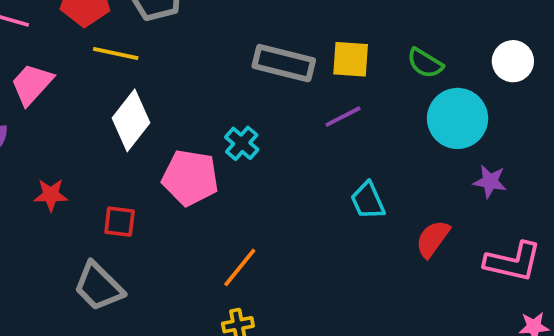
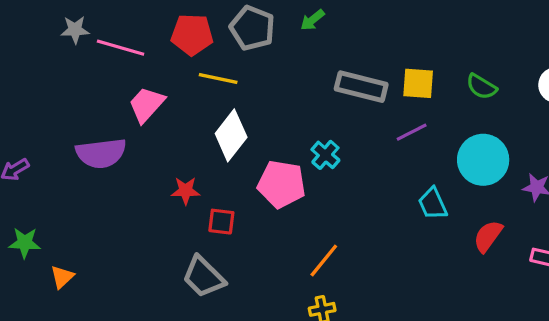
cyan circle: (458, 118) -> (483, 160), moved
red star: (51, 195) -> (186, 191), moved

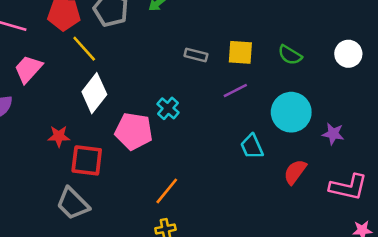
yellow line: (218, 78) -> (84, 49), turned 36
gray rectangle: (361, 87) -> (196, 55), size x0.6
red square: (221, 222) -> (87, 160), size x1.5

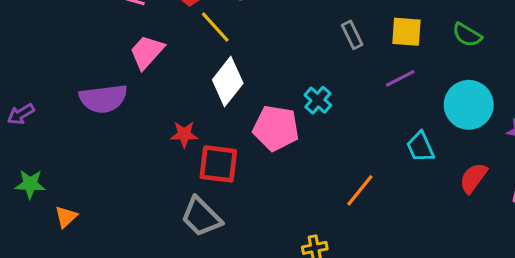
gray rectangle: (196, 55) -> (352, 35), turned 50
orange line: (167, 191) -> (360, 190), moved

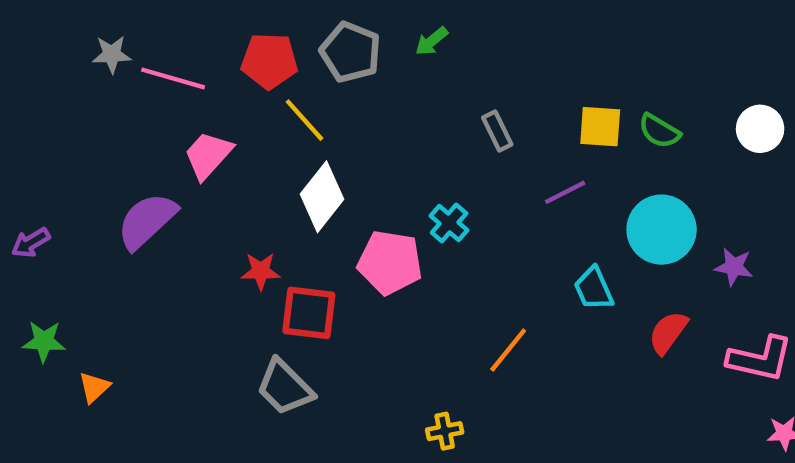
yellow square: (406, 32) -> (600, 127), moved
purple semicircle: (103, 99) -> (147, 221), turned 144

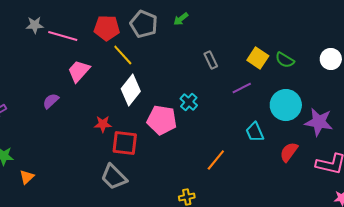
yellow square: (600, 127) -> (258, 58), turned 30
purple semicircle: (147, 221) -> (51, 101), size x0.6
purple star: (734, 267) -> (319, 122), size x1.6

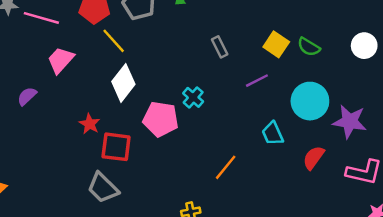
red star: (103, 124) -> (90, 124), turned 30

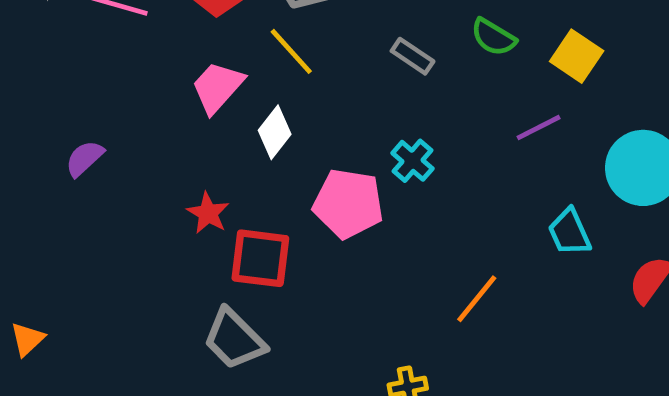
yellow line: (114, 41) -> (291, 51), moved
gray rectangle: (220, 47) -> (413, 56), moved, turned -30
green semicircle: (309, 47) -> (493, 37), moved
pink trapezoid: (61, 60) -> (218, 87), moved
white diamond: (123, 83) -> (275, 132), size x0.7

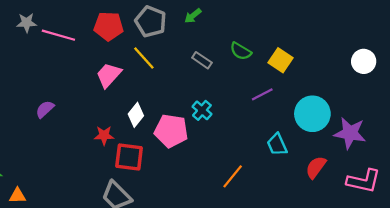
white diamond: (275, 132) -> (136, 115), moved
red star: (208, 213) -> (104, 135), turned -30
orange triangle: (27, 339) -> (17, 196), turned 42

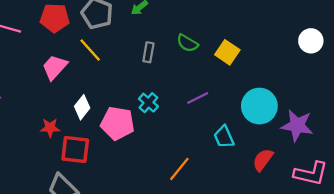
gray rectangle: (202, 60) -> (148, 52), turned 66
white circle: (364, 61) -> (311, 41), moved
purple line: (262, 94) -> (198, 98), moved

